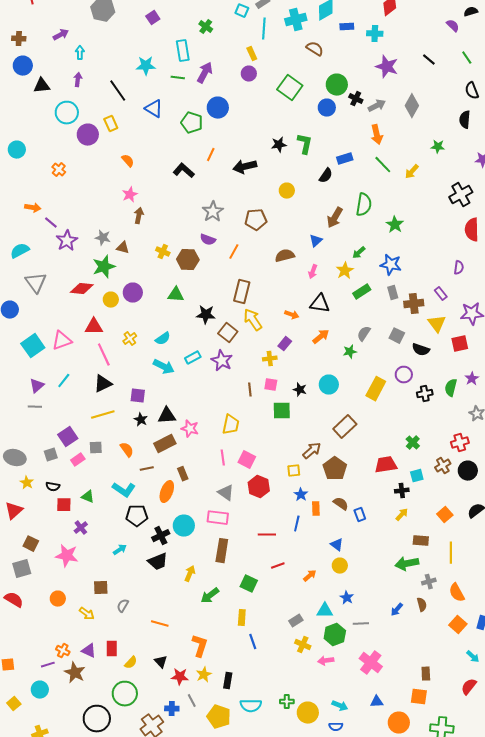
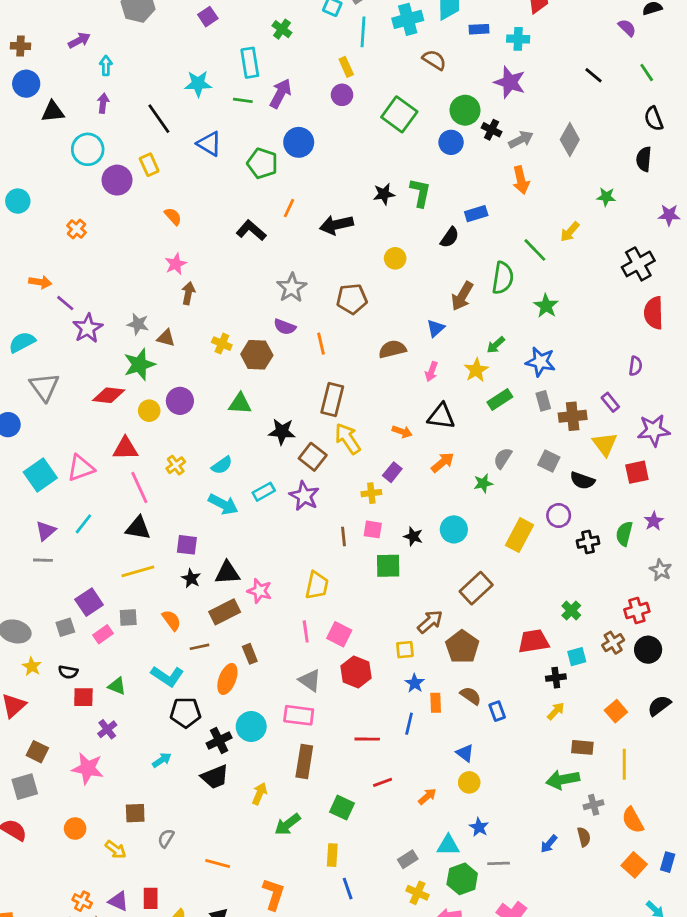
purple star: (387, 67) -> (510, 82), moved
green line: (383, 165) -> (535, 250), moved
orange line: (234, 252) -> (321, 344), turned -42
black triangle: (103, 384) -> (138, 528), turned 36

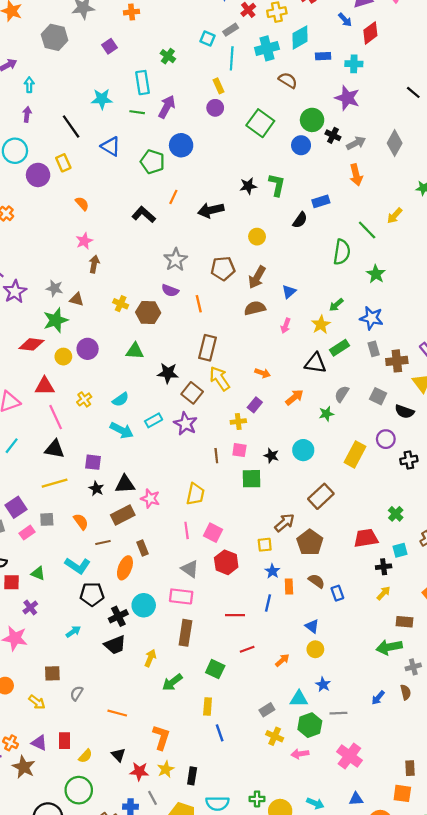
brown arrow: (462, 296) -> (257, 277), moved
black triangle: (441, 416) -> (315, 363), moved

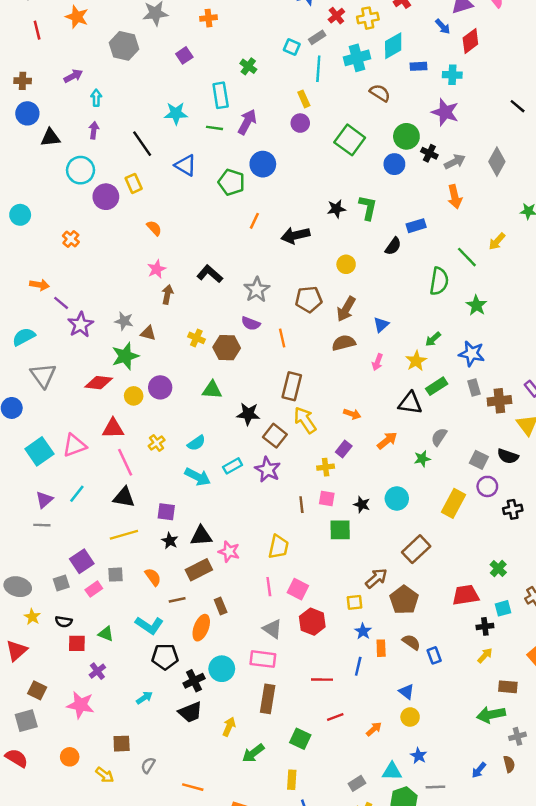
black L-shape: (144, 215) -> (210, 274), moved
gray square: (378, 396) -> (479, 460), moved

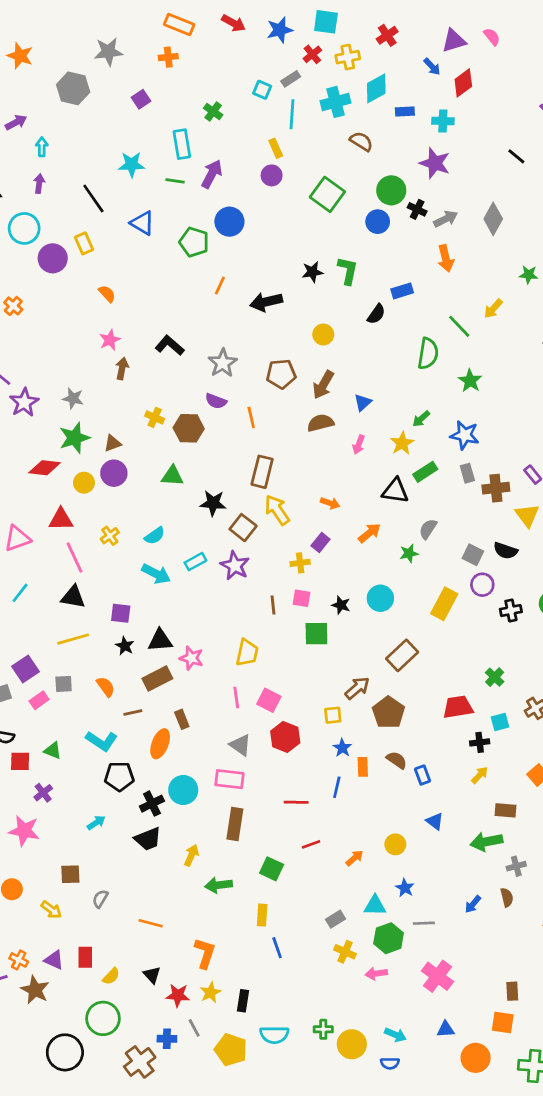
brown triangle: (148, 333) -> (113, 443), moved, turned -35
blue triangle: (406, 692) -> (435, 821), moved
green arrow: (253, 753) -> (219, 885), turned 30

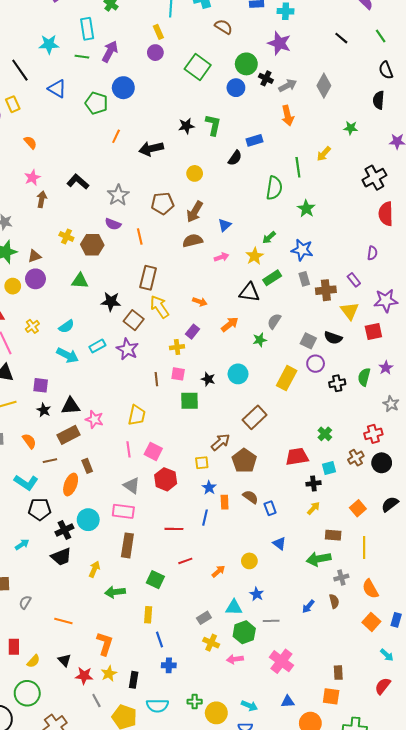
green line: (459, 326) -> (298, 167), turned 36
pink arrow: (359, 445) -> (221, 257), turned -128
blue cross: (167, 1039) -> (169, 665), moved

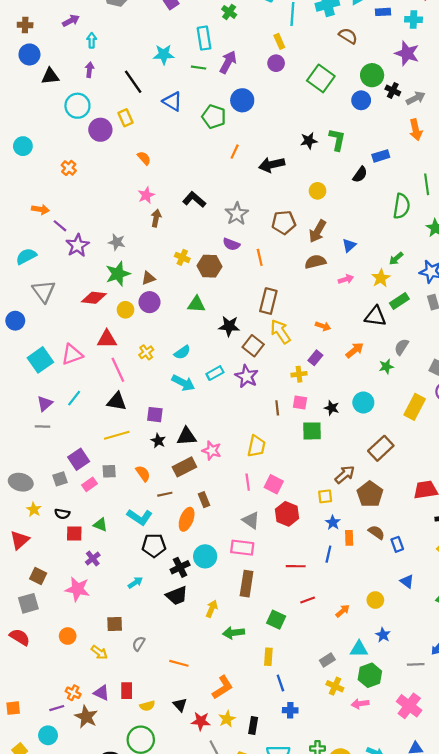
gray line: (271, 621) -> (416, 664), moved
orange L-shape: (105, 644) -> (223, 687), turned 40
yellow semicircle: (33, 661) -> (147, 706), turned 32

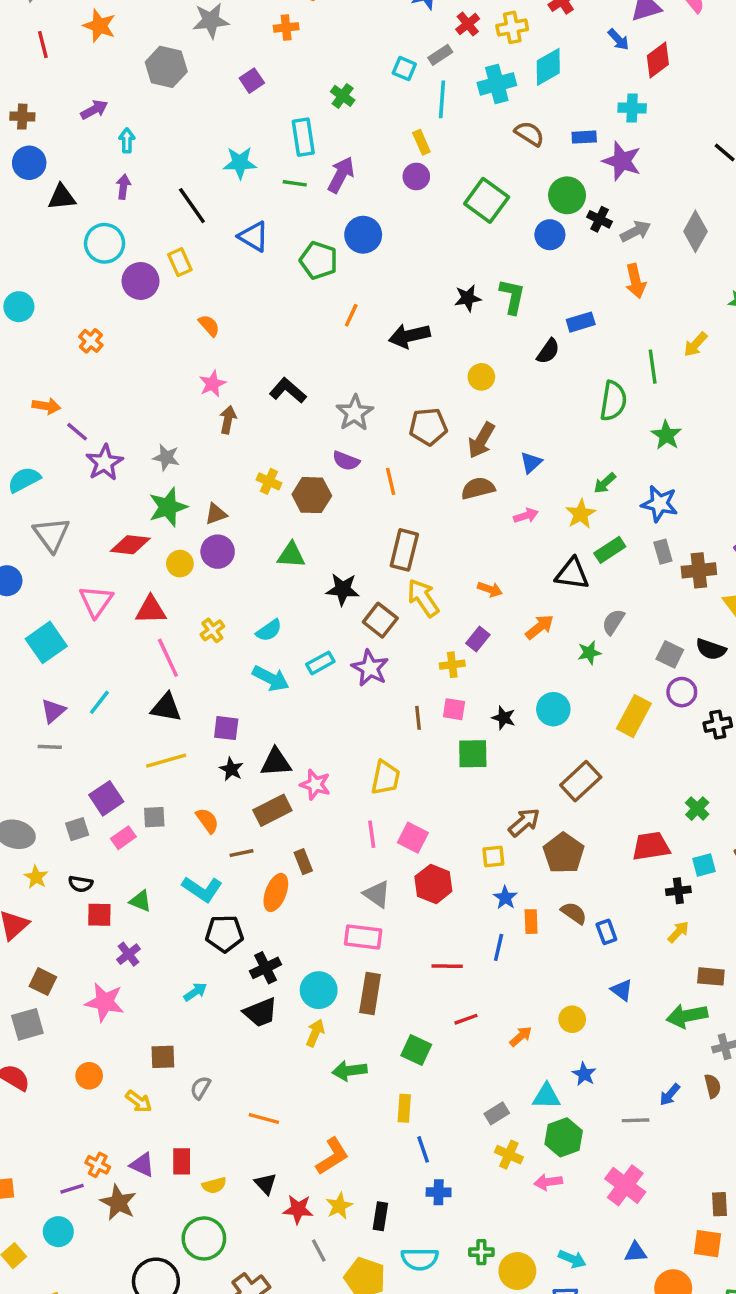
blue rectangle: (383, 12) -> (584, 137), moved
pink triangle: (72, 355) -> (96, 601), moved, turned -35
cyan circle: (205, 556) -> (319, 990), moved

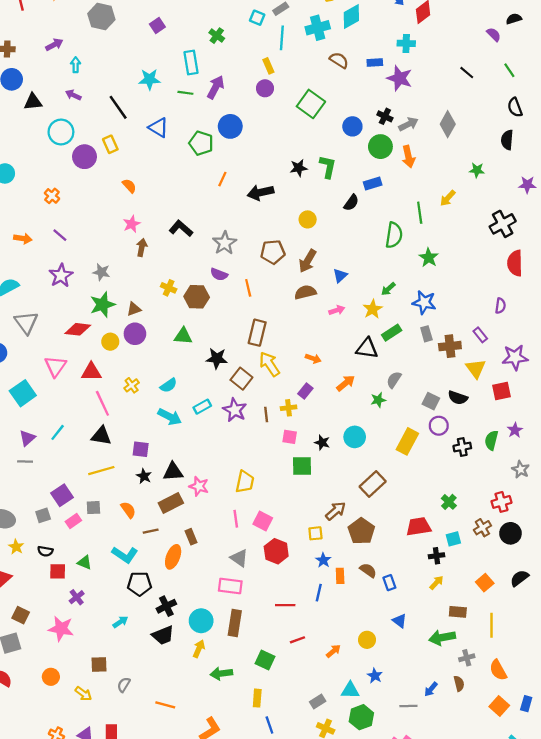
purple arrow: (123, 187) -> (73, 95), turned -72
green circle: (567, 195) -> (380, 147), moved
purple line: (77, 432) -> (60, 235), moved
brown line: (418, 718) -> (266, 414), moved

